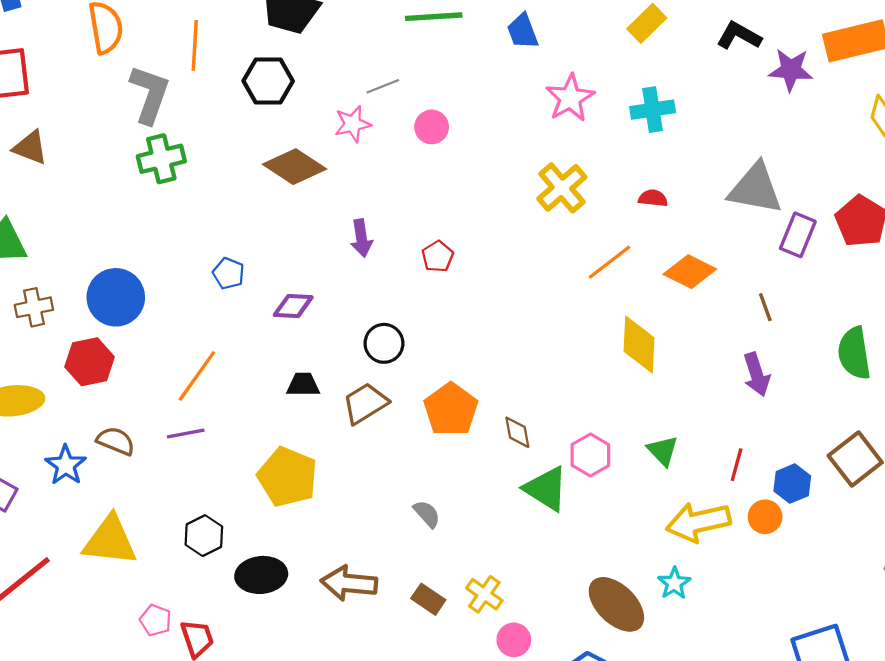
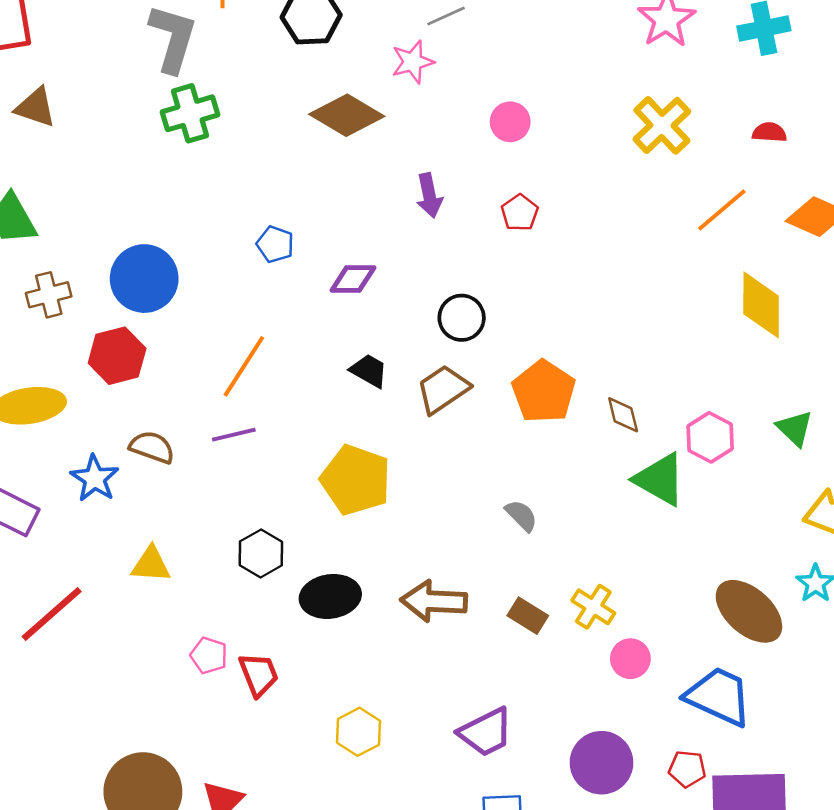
pink circle: (432, 127) -> (510, 122), moved
black trapezoid: (303, 385) -> (369, 371), turned 32
yellow triangle: (110, 541) -> (151, 564), size x0.6

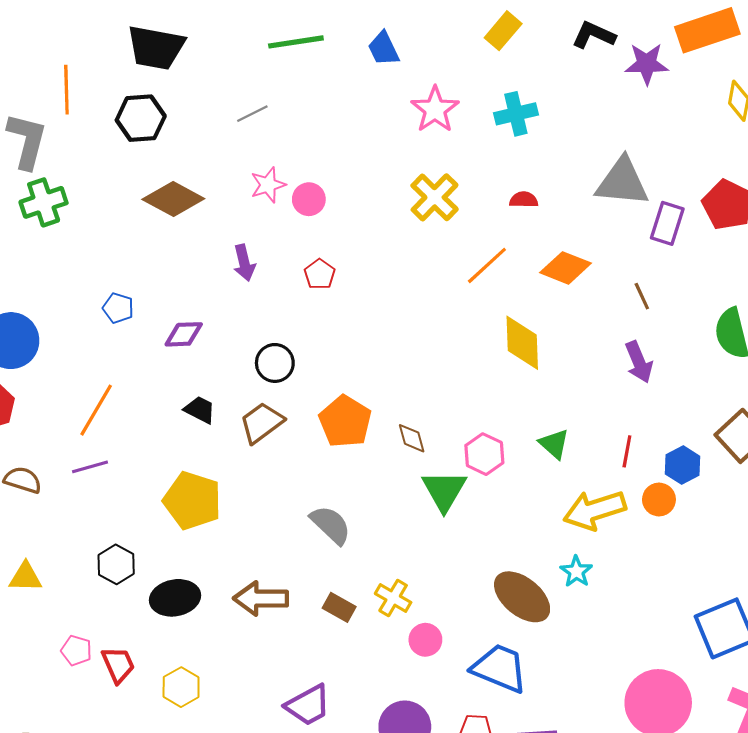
pink star: (413, 62) -> (268, 185), moved
green triangle: (660, 479) -> (444, 490), turned 33
gray semicircle: (521, 516) -> (331, 525), size x1.5
yellow hexagon: (359, 732) -> (181, 687), moved

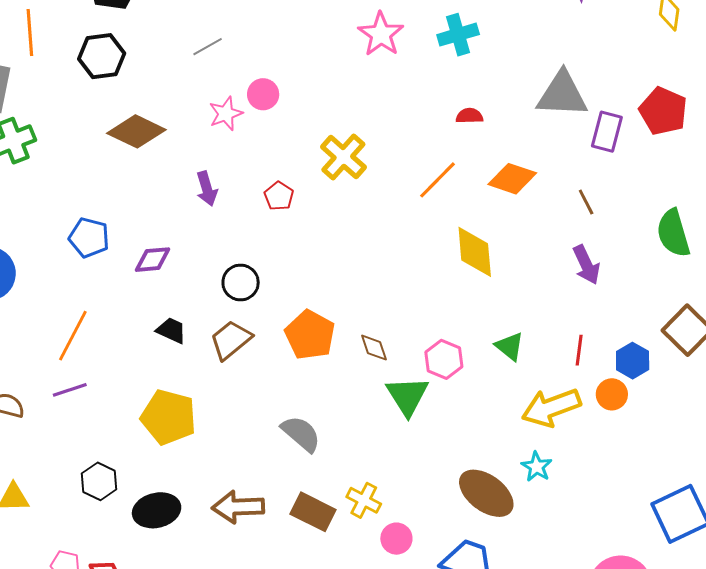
yellow cross: (435, 197) -> (343, 157), moved
pink circle: (309, 199) -> (263, 94), moved
blue pentagon: (118, 308) -> (89, 238), size x1.4
brown rectangle: (339, 607) -> (313, 512), size x1.4

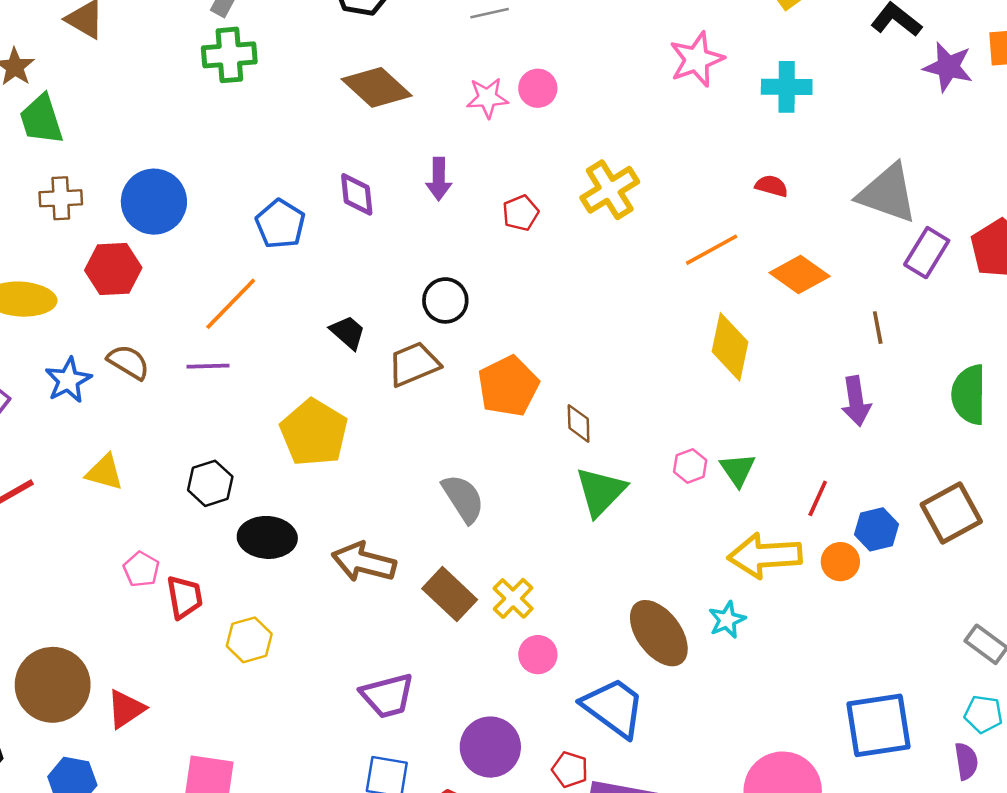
blue pentagon: (89, 238) -> (280, 224), moved
purple diamond: (153, 260) -> (357, 194), moved, turned 72
pink hexagon: (444, 359) -> (690, 466), moved, size x0.7

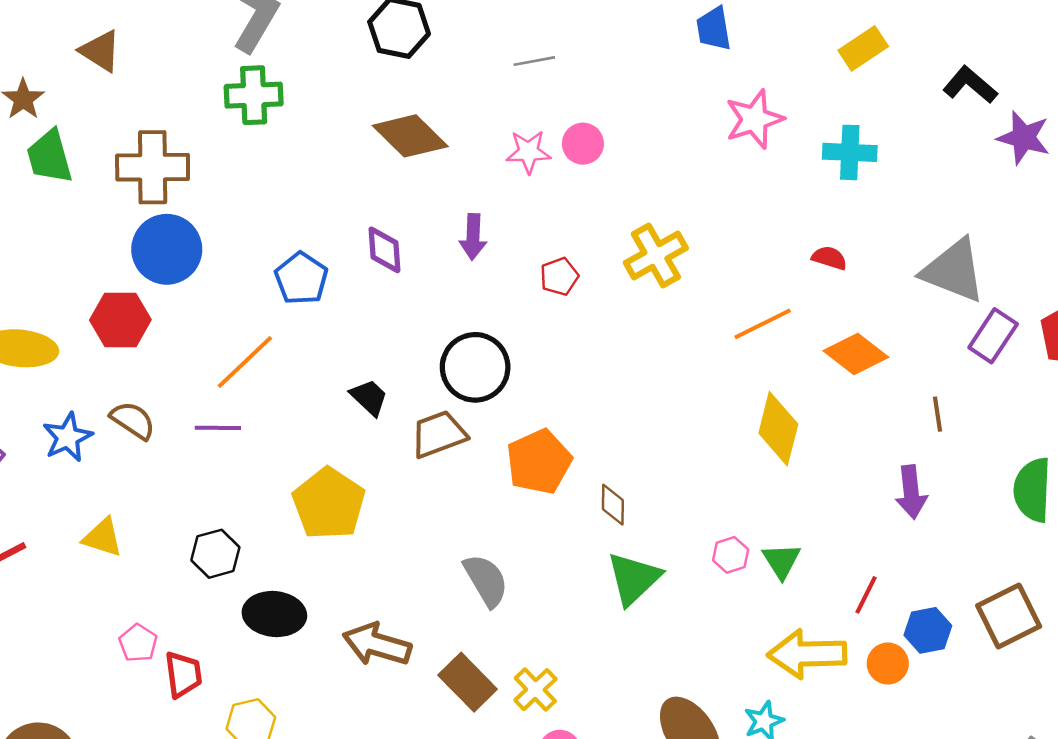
brown cross: (61, 198) -> (153, 167), moved, size x1.6
black circle: (445, 300) -> (475, 367), size x1.4

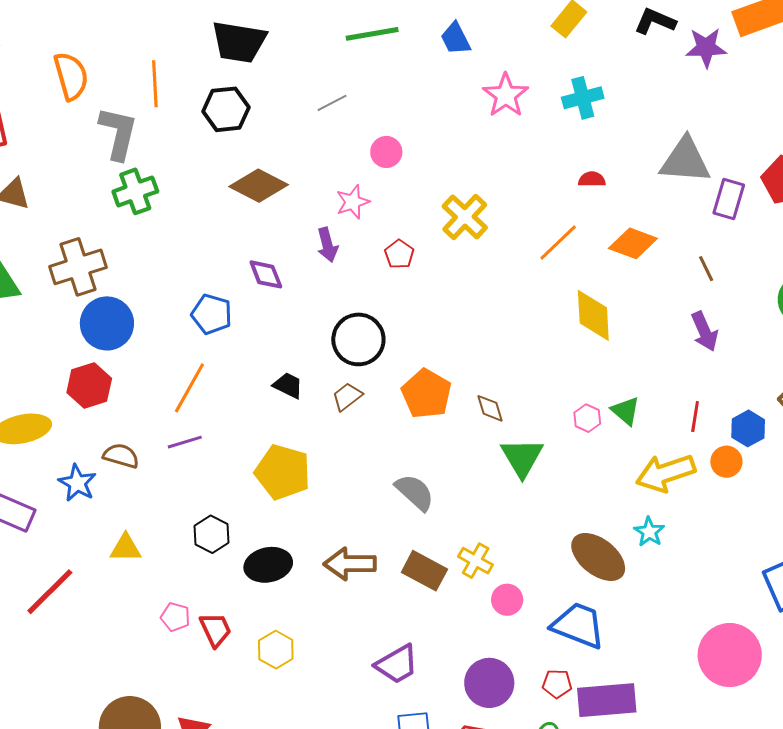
pink star: (528, 152) -> (353, 202), moved
brown trapezoid: (439, 434) -> (347, 397), size x0.7

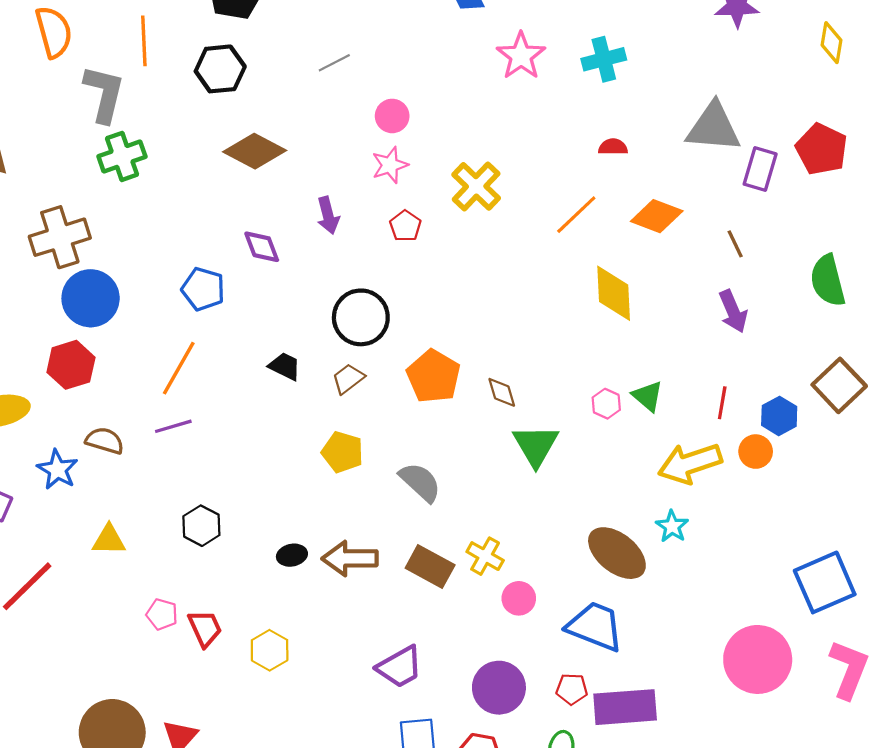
pink star: (353, 202) -> (390, 165), moved
yellow pentagon: (283, 472) -> (343, 452), moved, size x0.7
black ellipse: (268, 565) -> (292, 555), moved, size x0.6

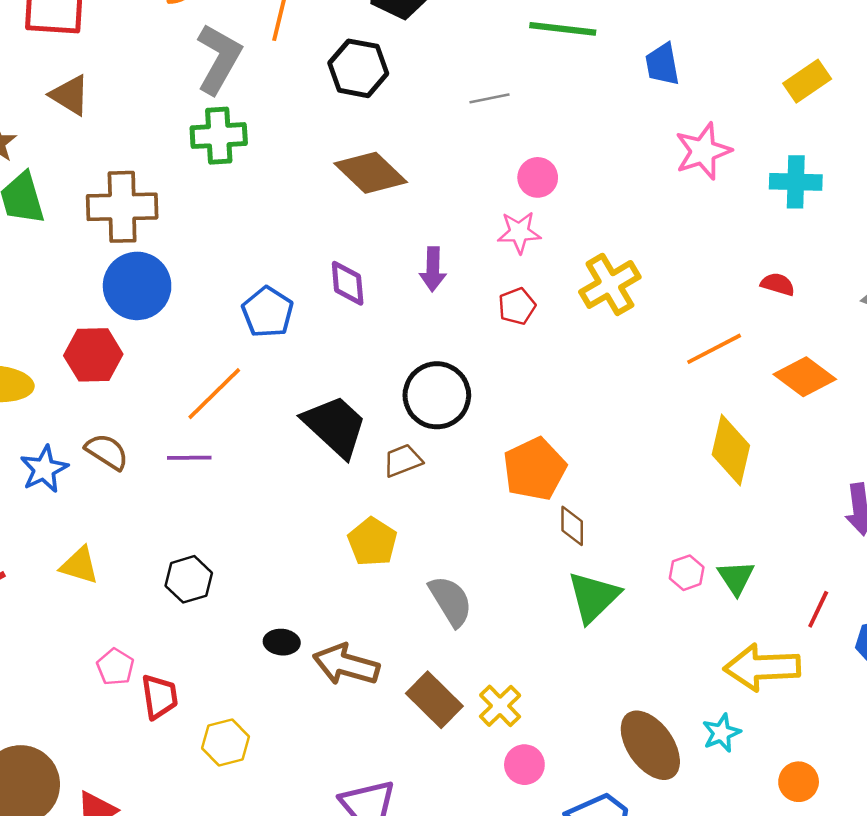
black trapezoid: (285, 366) -> (335, 426), size x1.8
orange pentagon: (434, 376) -> (535, 469), moved
orange circle: (756, 452) -> (799, 782), moved

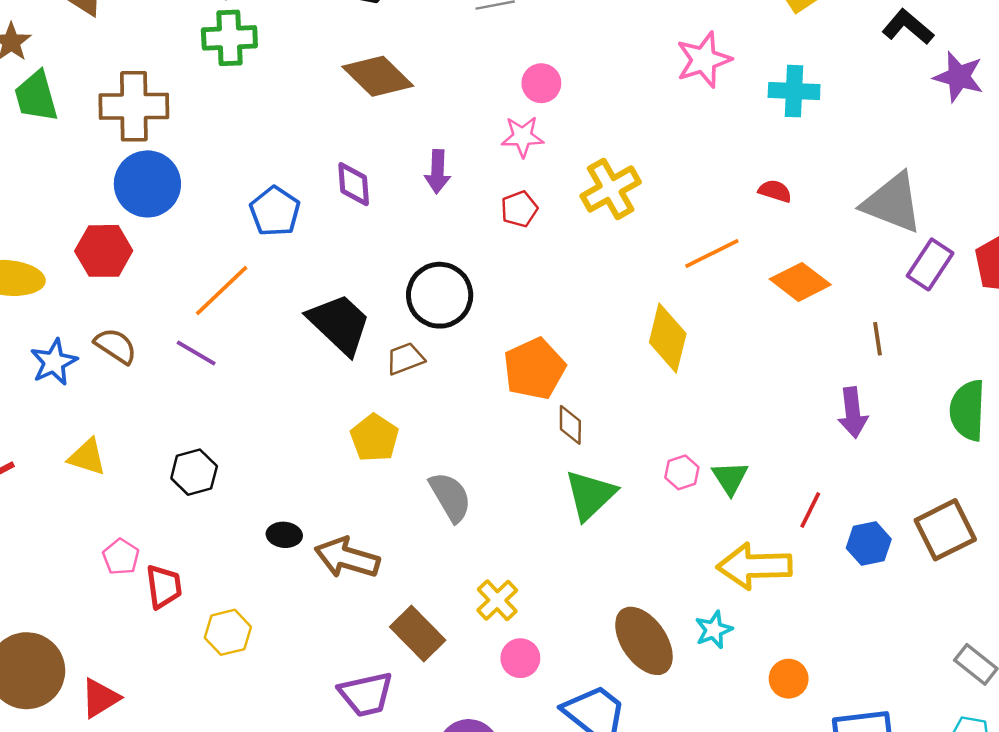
yellow diamond: (731, 450) -> (668, 338), moved
purple line: (189, 458) -> (196, 353), turned 30
brown rectangle: (434, 700) -> (418, 634), moved

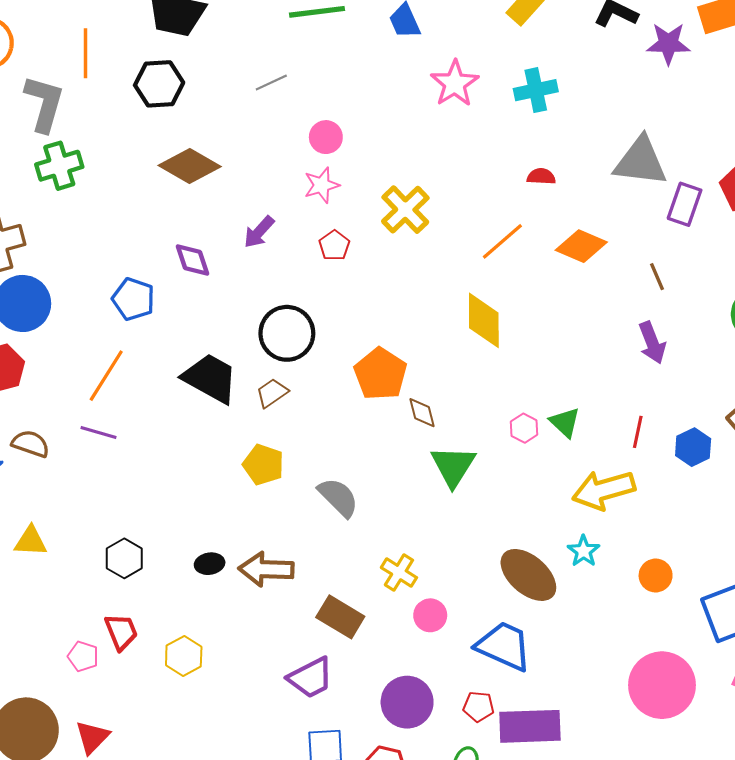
purple arrow: (437, 172) -> (259, 232), turned 54
black hexagon: (194, 472) -> (124, 558), moved
pink pentagon: (121, 557) -> (83, 656), moved

